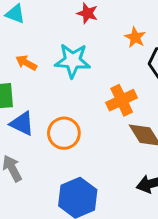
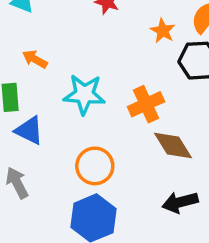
cyan star: (73, 61) -> (84, 94), moved
orange circle: (64, 133) -> (95, 166), moved

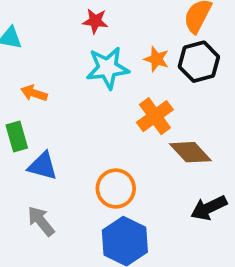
orange star: (163, 31) -> (157, 59), moved
cyan star: (84, 94) -> (108, 68), moved

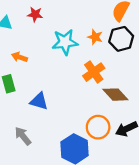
red star: (95, 21) -> (35, 14), moved
blue triangle: (43, 166) -> (39, 101), moved
orange circle: (116, 188) -> (98, 127), moved

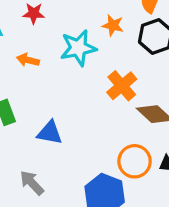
orange star: (95, 37) -> (113, 25), moved
orange arrow: (19, 57) -> (28, 60), moved

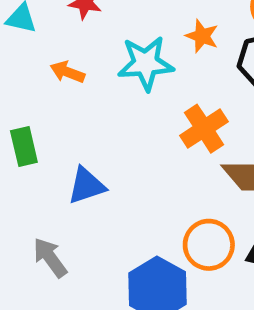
blue triangle: (50, 133) -> (86, 186), turned -36

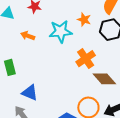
blue triangle: (86, 186) -> (30, 93), moved, turned 42

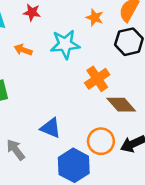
orange star: (84, 20) -> (95, 18), moved
blue triangle: (30, 93) -> (51, 128), moved

